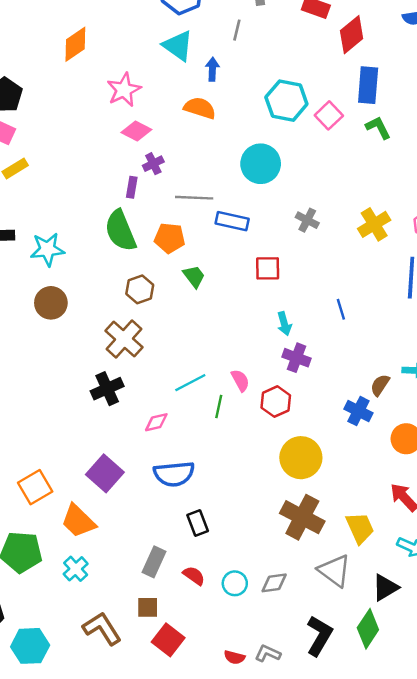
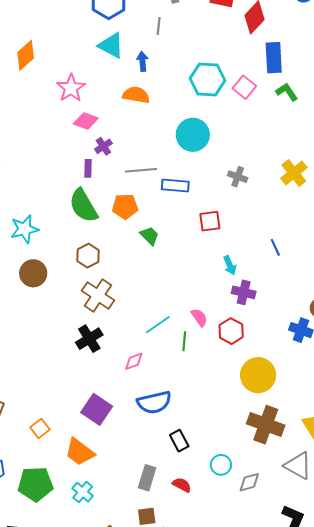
brown hexagon: (140, 289) -> (88, 256), moved
orange square: (35, 487) -> (40, 428), size x0.7
cyan circle: (235, 583) -> (221, 465), moved

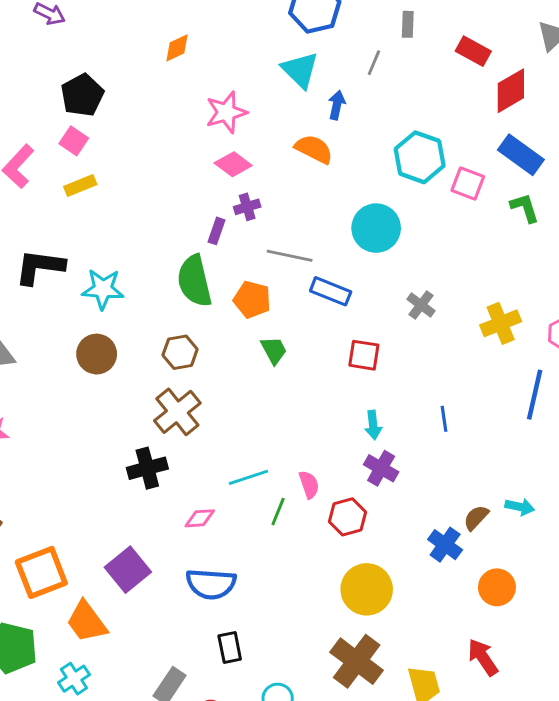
orange diamond: (26, 55) -> (177, 48), size x0.7
blue rectangle: (274, 58) -> (521, 155), turned -68
pink square: (244, 87) -> (468, 183), turned -35
orange square: (40, 428) -> (41, 572), size x1.8

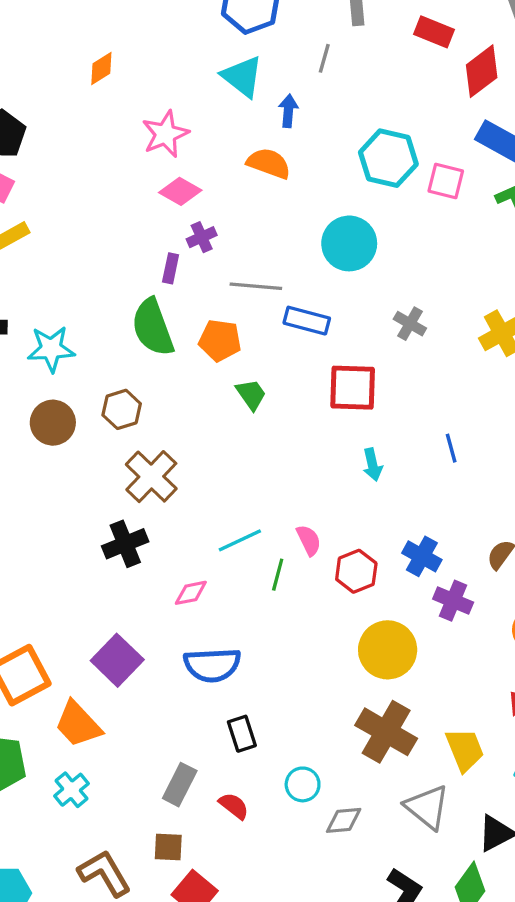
brown hexagon: (180, 352) -> (122, 409), moved
red square: (364, 355) -> (353, 388), size x1.4
purple cross: (381, 468) -> (453, 601), moved
blue cross: (445, 545) -> (422, 556), moved

